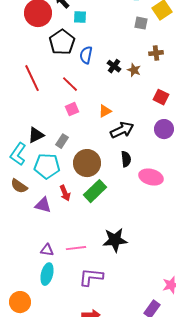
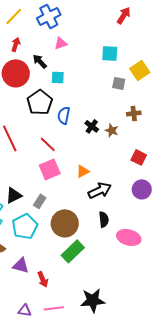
pink square: (72, 109) -> (50, 169), size x1.5
cyan pentagon: (47, 166) -> (25, 226), turned -30
red arrow: (65, 193) -> (43, 279), moved

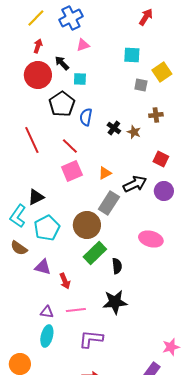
black arrow: (100, 190) -> (135, 184), moved
gray rectangle: (40, 201) -> (109, 203), moved, size x1.6
black semicircle: (104, 219) -> (117, 266), moved

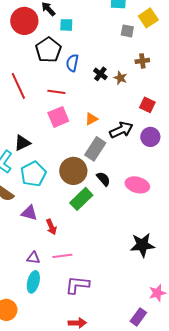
red line: (70, 146) -> (56, 92), turned -36
black semicircle: (117, 266) -> (103, 179), moved, turned -35
black star: (115, 302) -> (142, 245), moved

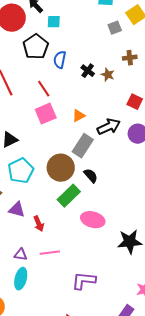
gray square: (127, 31) -> (115, 28), turned -32
red line: (56, 92) -> (44, 89), turned 48
pink ellipse: (137, 185) -> (93, 220), moved
purple L-shape: (77, 285) -> (84, 281), moved

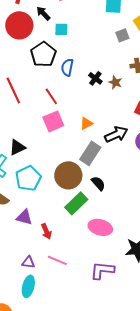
pink line: (50, 253) -> (57, 260), turned 30
purple L-shape: (84, 281) -> (102, 270), moved

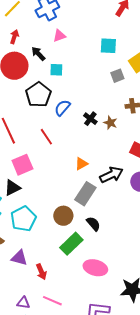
blue semicircle: (67, 67) -> (62, 108), turned 30
pink square: (53, 121) -> (22, 165), moved
brown circle: (68, 175) -> (63, 216), size x0.7

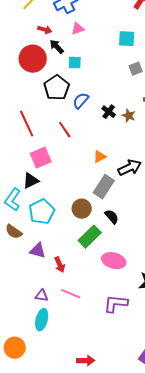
red arrow: (14, 37) -> (45, 30), moved, turned 88

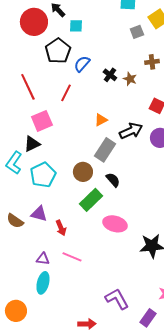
red line: (65, 130) -> (66, 93), turned 60
brown semicircle: (14, 232) -> (15, 221), moved
purple L-shape: (116, 304) -> (117, 299), moved, turned 55

